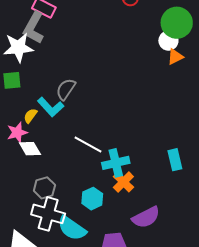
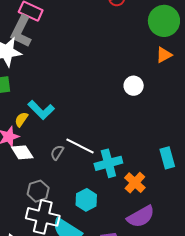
white circle: (168, 41) -> (134, 86), moved
gray semicircle: (66, 89) -> (57, 153), moved, size x0.7
orange cross: (123, 182) -> (135, 183), moved

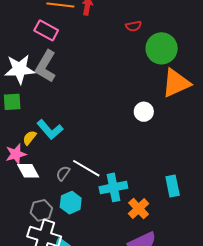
green circle: (164, 21) -> (162, 48), moved
gray L-shape: (21, 31) -> (46, 66), moved
orange triangle: (164, 55) -> (176, 83), size x1.8
cyan hexagon: (86, 200) -> (71, 203), moved

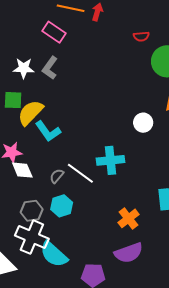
gray L-shape: (46, 66) -> (50, 68), size x0.7
white star: (20, 69) -> (24, 68), size x0.7
yellow semicircle: (30, 138) -> (30, 113), moved, size x1.8
cyan cross: (113, 187) -> (111, 160), moved

